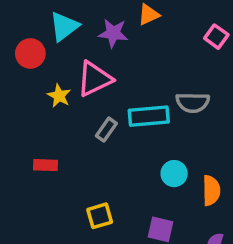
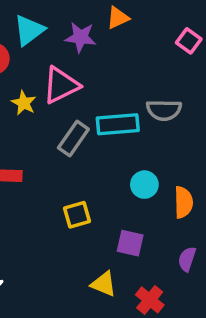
gray rectangle: (106, 130) -> (73, 138), size x1.4
yellow square: (100, 216) -> (77, 215), moved

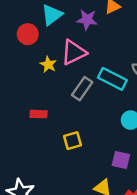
cyan rectangle: (118, 124) -> (112, 79), turned 32
yellow square: (77, 215) -> (72, 141), moved

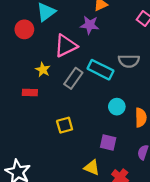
purple star: (87, 20) -> (90, 25), moved
yellow star: (48, 64) -> (43, 70), moved
red rectangle: (39, 114) -> (30, 92), moved

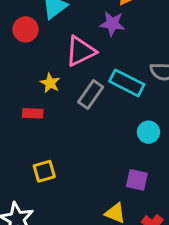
yellow square: (65, 125) -> (44, 171), moved

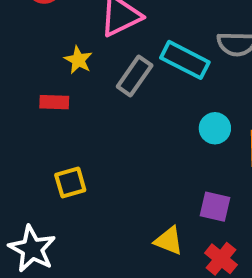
purple square: (137, 180) -> (215, 207), moved

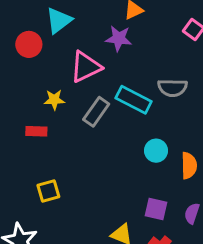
yellow star: (78, 60) -> (54, 100), turned -30

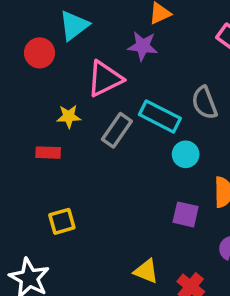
gray semicircle: (172, 88) -> (204, 103), turned 68
cyan circle: (156, 151) -> (186, 154), moved
purple square: (156, 209) -> (186, 214), moved

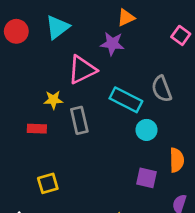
red circle: (40, 53) -> (16, 31), moved
gray rectangle: (117, 130) -> (79, 120), moved, turned -48

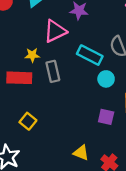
red rectangle: (37, 129) -> (19, 78), size x1.6
yellow square: (48, 183) -> (28, 121), turned -35

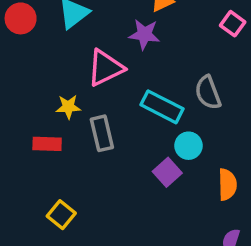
red rectangle: (19, 78) -> (47, 144), size x0.7
purple square: (106, 117) -> (167, 172), moved, turned 35

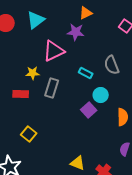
cyan rectangle: (162, 107) -> (86, 73), size x0.6
gray rectangle: (102, 133) -> (52, 88), turned 30

